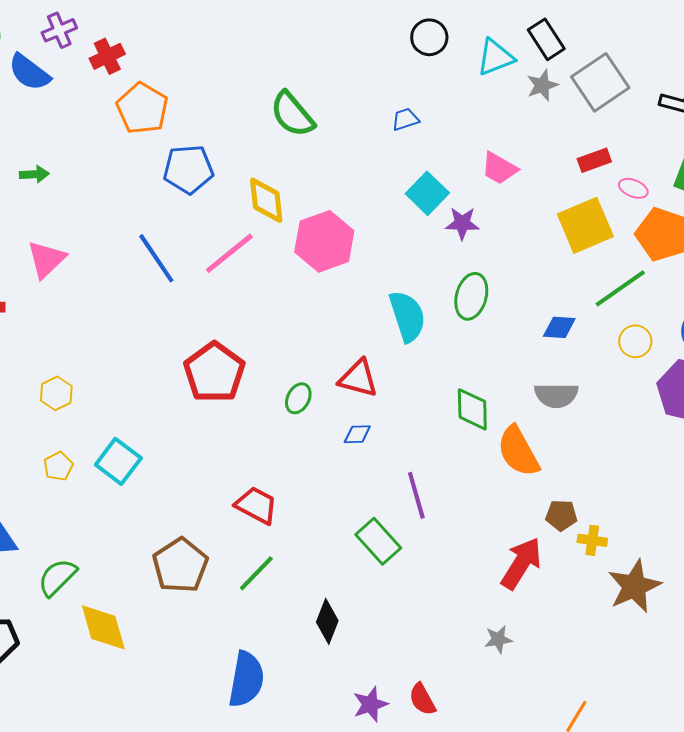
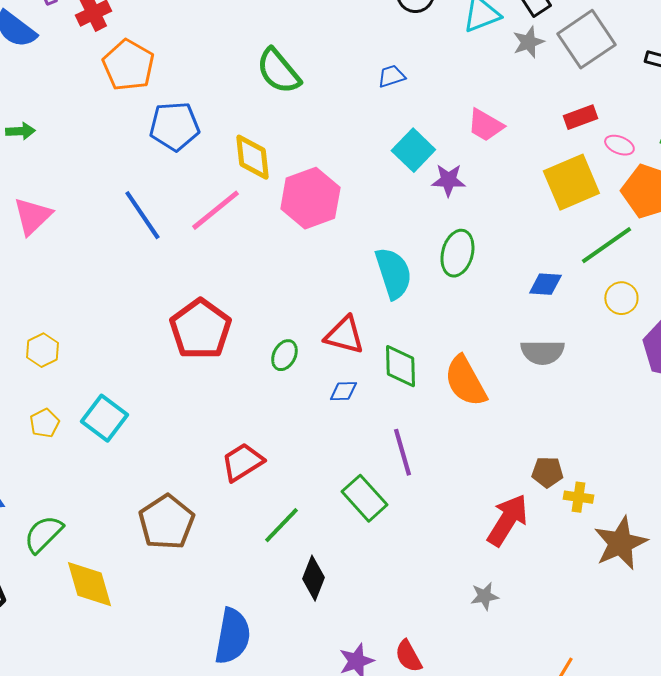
green diamond: (472, 409) -> (400, 366), moved
orange semicircle: (518, 451) -> (465, 381), moved
red trapezoid: (256, 505) -> (242, 462), turned -60
green line: (256, 573) -> (281, 525), moved

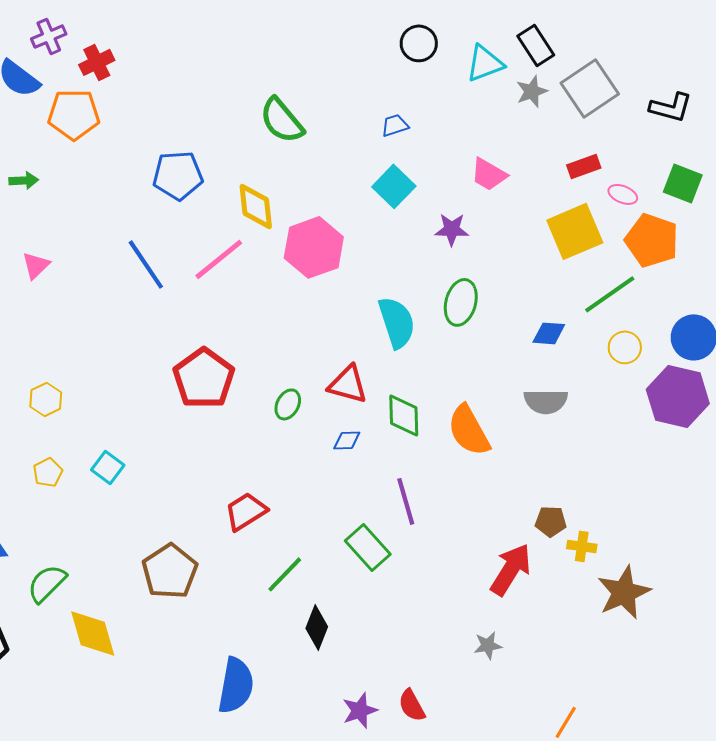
orange pentagon: (128, 65) -> (74, 114), moved, turned -30
cyan square: (413, 150) -> (394, 186), moved
pink triangle: (32, 216) -> (36, 265), size x0.7
cyan square: (104, 418) -> (108, 467), size x0.7

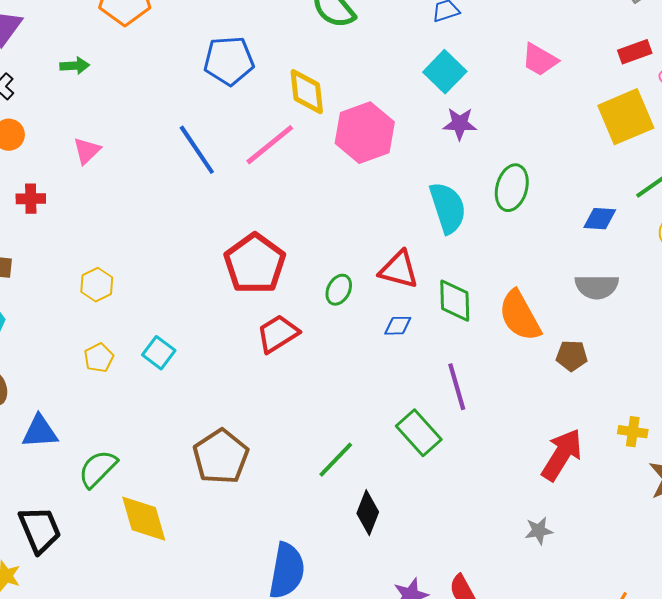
purple star: (452, 229) -> (460, 124), moved
red trapezoid: (246, 511) -> (278, 334), moved
brown pentagon: (551, 521) -> (572, 356), moved

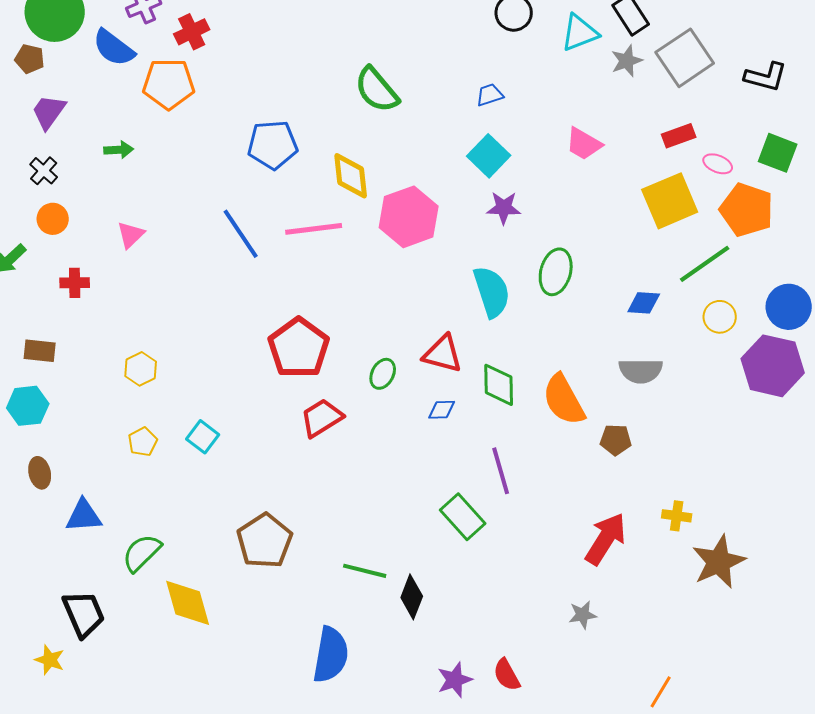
pink line: (270, 145) -> (314, 229), turned 32
green line: (336, 460) -> (365, 571), moved, turned 60

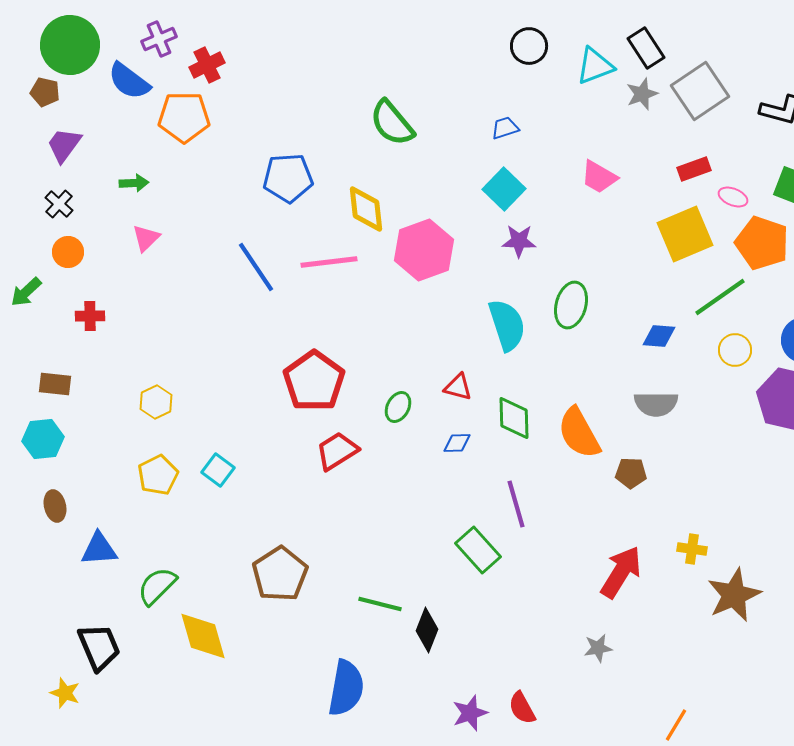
pink triangle: (131, 235) -> (146, 238), moved
red triangle: (443, 354) -> (458, 387), size x0.7
yellow pentagon: (143, 442) -> (158, 475), size x1.4

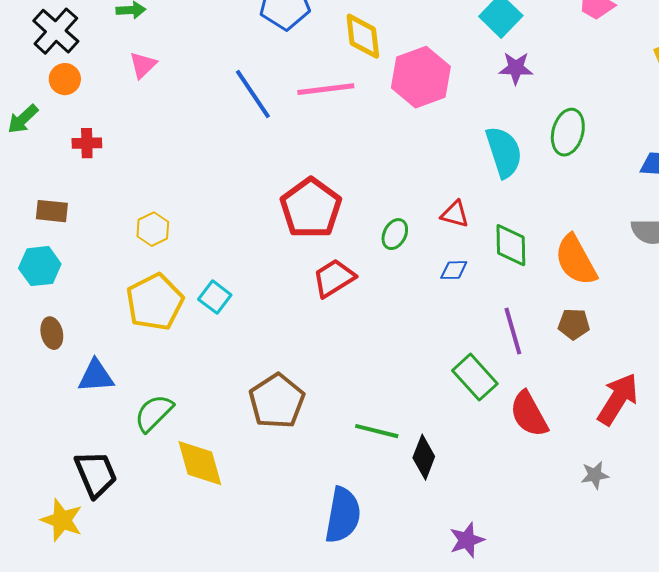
black cross: (59, 204) -> (56, 31), size x1.6
brown pentagon: (631, 473) -> (574, 324), moved
yellow pentagon: (158, 475) -> (155, 302), size x1.4
yellow star: (65, 693) -> (62, 520), size x1.4
red semicircle: (522, 708) -> (529, 414), moved, size x1.4

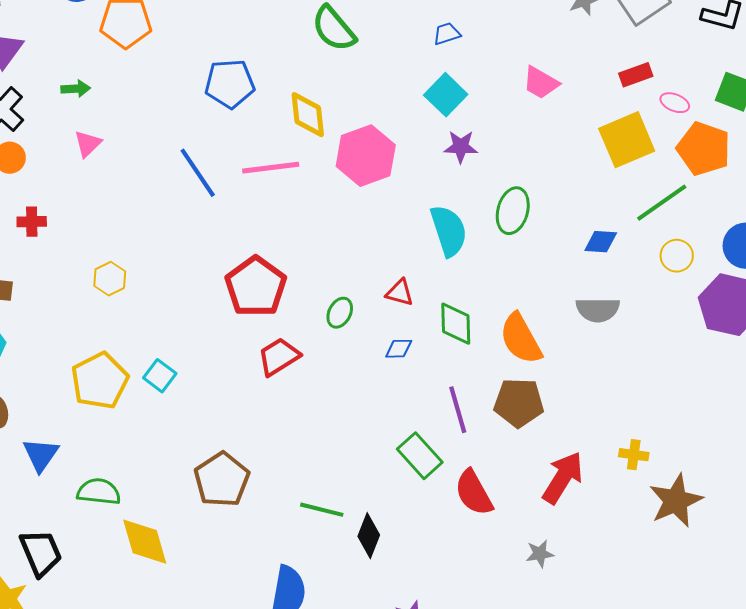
yellow hexagon: (153, 229) -> (110, 279), moved
brown pentagon: (574, 324) -> (519, 403), size x1.6
blue triangle: (96, 376) -> (41, 455), turned -51
green semicircle: (154, 413) -> (99, 492), turned 51

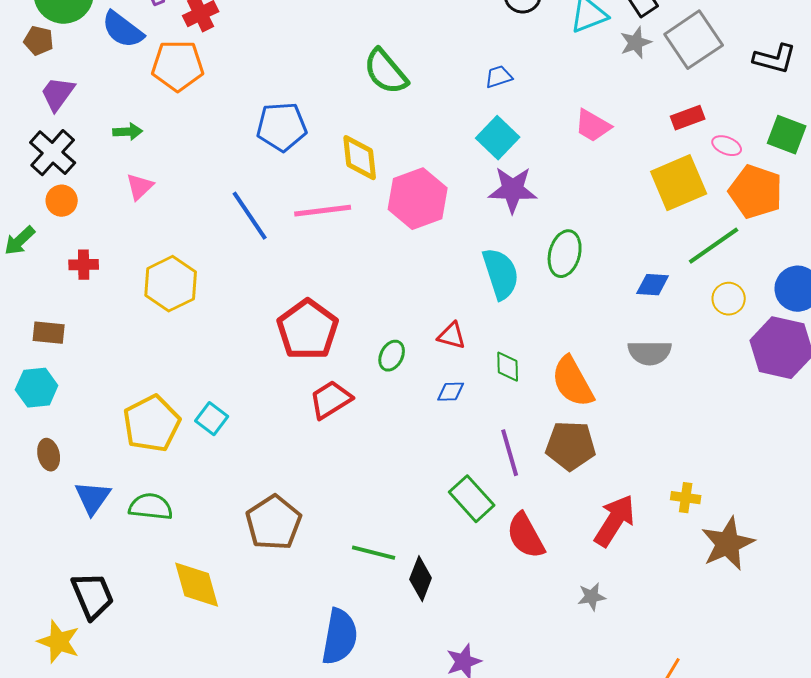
purple star: (461, 147) -> (513, 190), size x1.4
yellow hexagon: (110, 279) -> (171, 284), moved, size x1.6
green diamond: (456, 324) -> (508, 367), size x0.7
green semicircle: (99, 492) -> (151, 507), moved

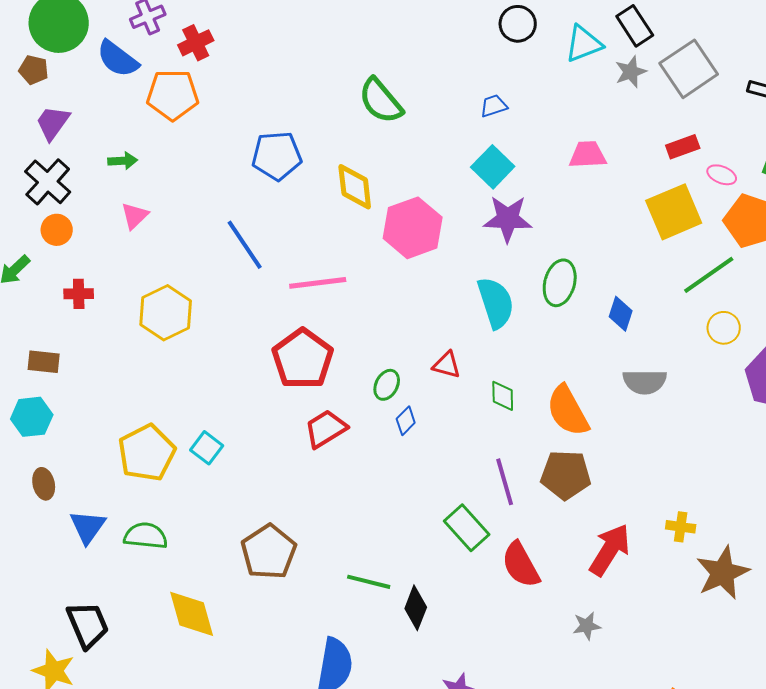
pink trapezoid: (593, 126) -> (588, 155), turned 147
pink line: (323, 211) -> (318, 283), moved
blue diamond: (653, 285) -> (621, 314), moved, turned -76
blue diamond: (451, 392) -> (406, 421), moved, turned -44

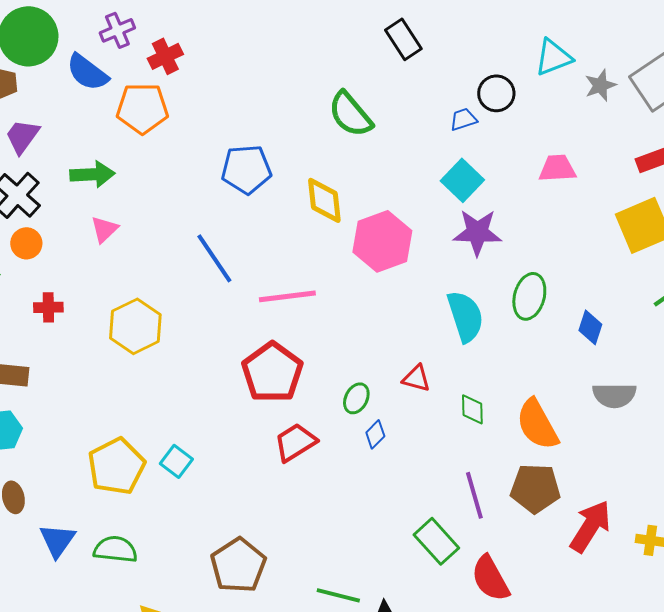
black circle: (518, 24) -> (496, 93), moved
black rectangle: (635, 26) -> (403, 39), moved
green arrow: (123, 161) -> (92, 174), size x1.5
red arrow: (610, 550) -> (590, 526), moved

